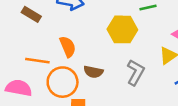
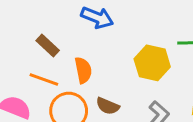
brown rectangle: (31, 14) -> (48, 46), moved

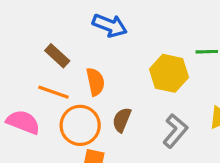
brown semicircle: (108, 106) -> (122, 120), turned 90

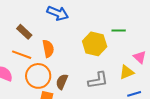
brown semicircle: (122, 120) -> (62, 82), moved
gray L-shape: (175, 131) -> (98, 80), turned 40

